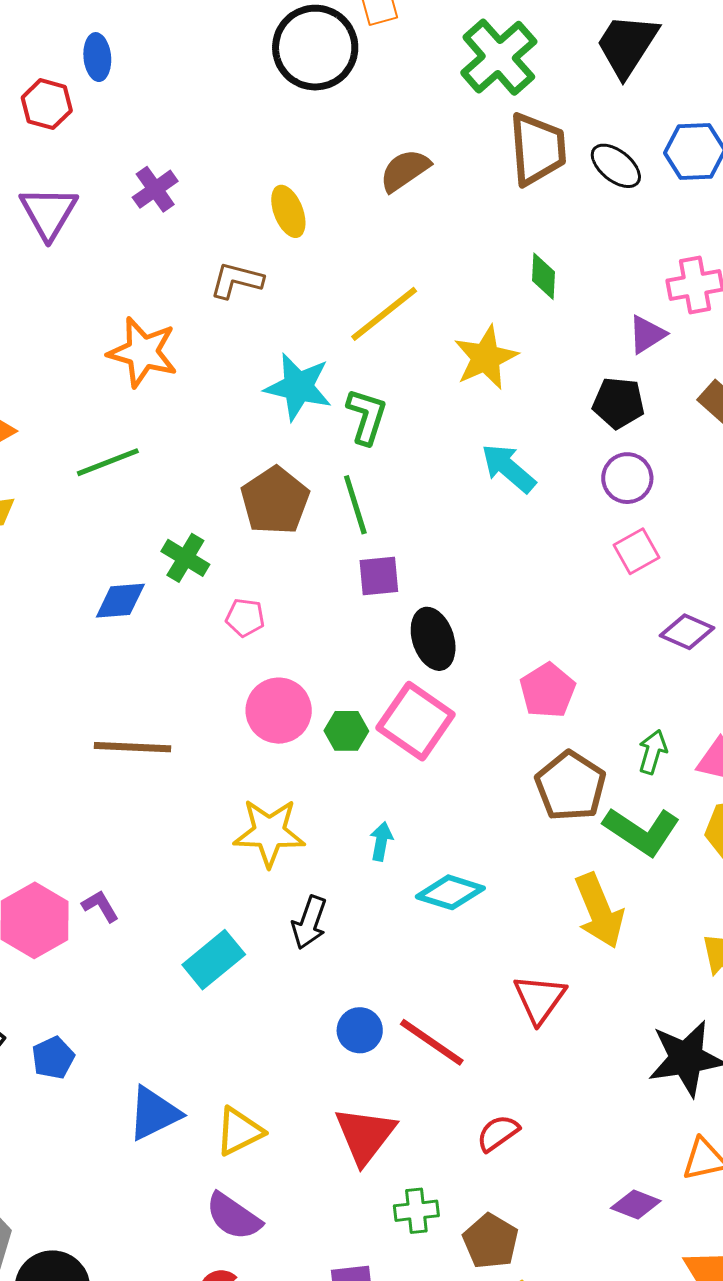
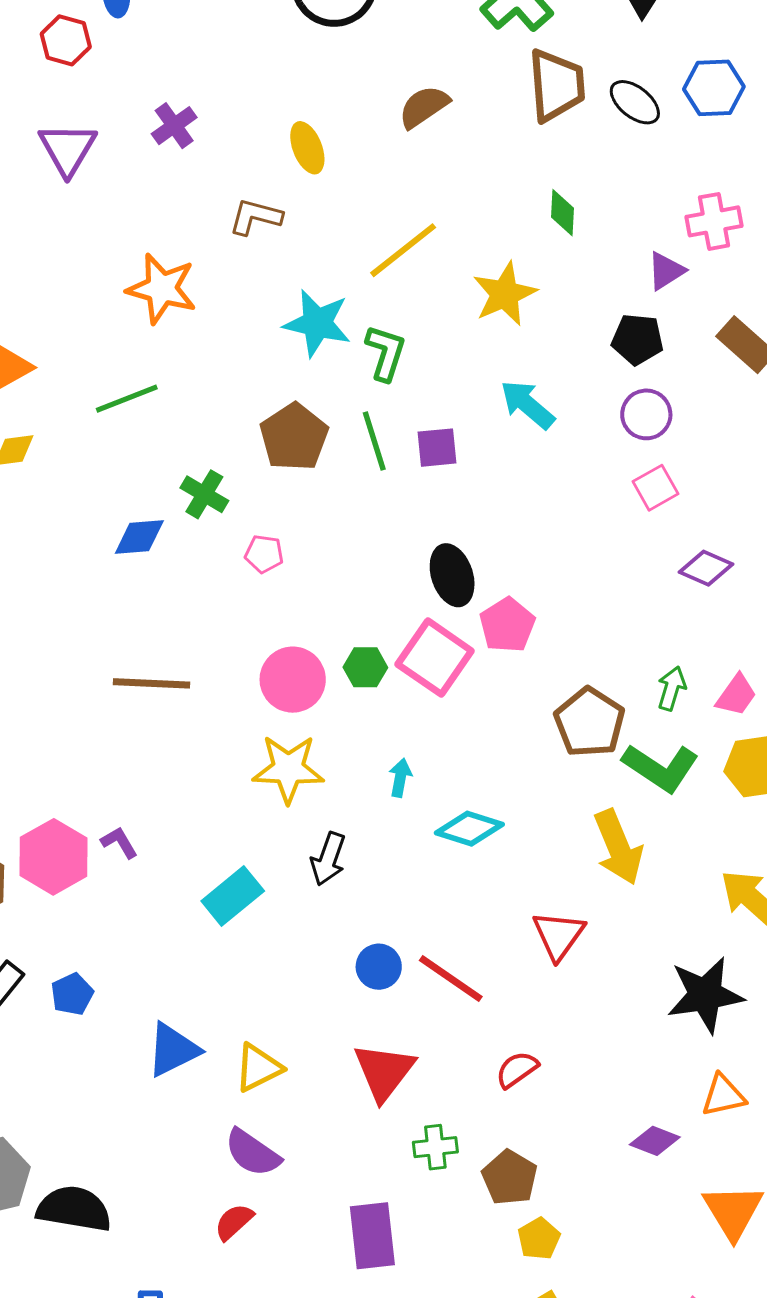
purple square: (379, 576) -> (437, 448), moved
pink pentagon: (548, 691) -> (507, 625), moved
pink circle: (279, 711) -> (293, 680), moved

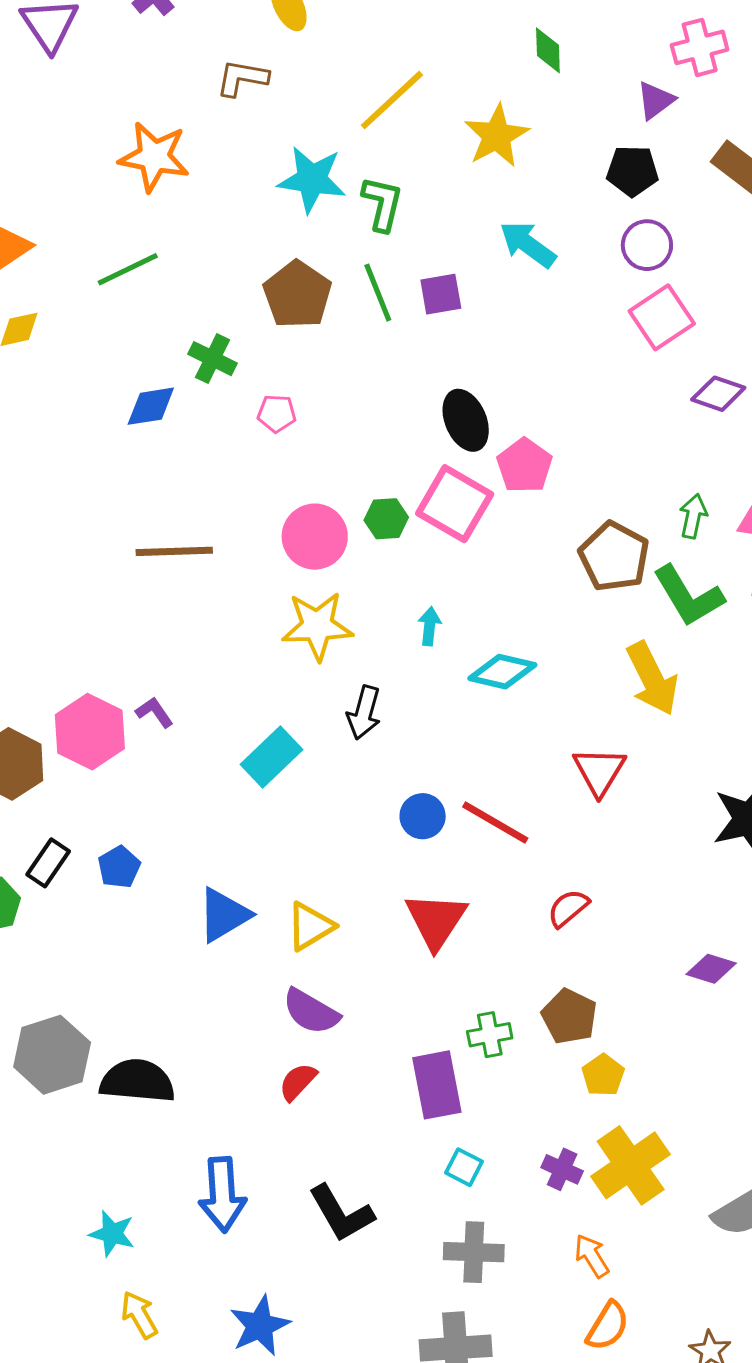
pink square: (655, 488) -> (662, 317), size x1.4
green L-shape: (661, 768) -> (688, 596), turned 30
green cross: (435, 1147) -> (490, 1035), moved

